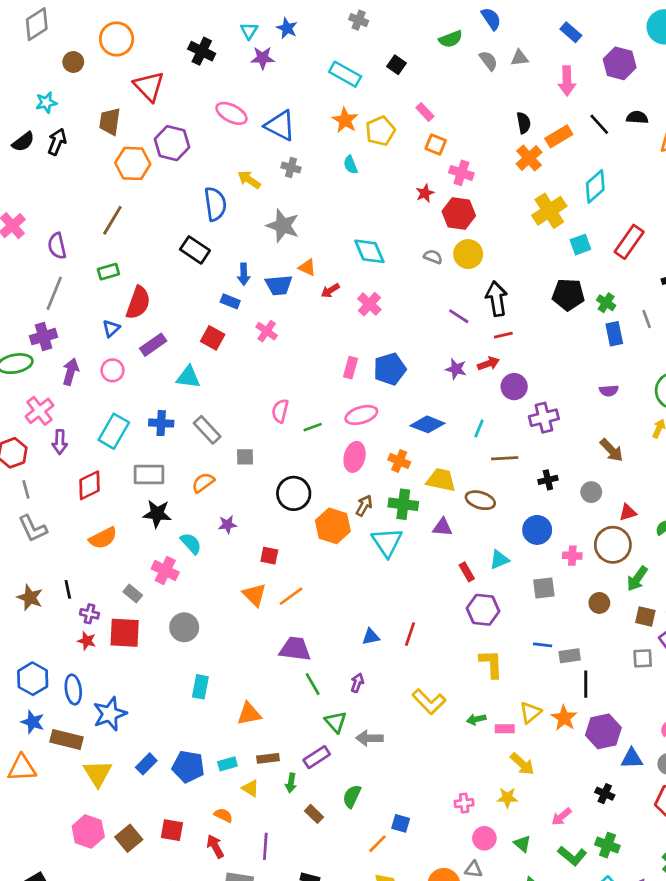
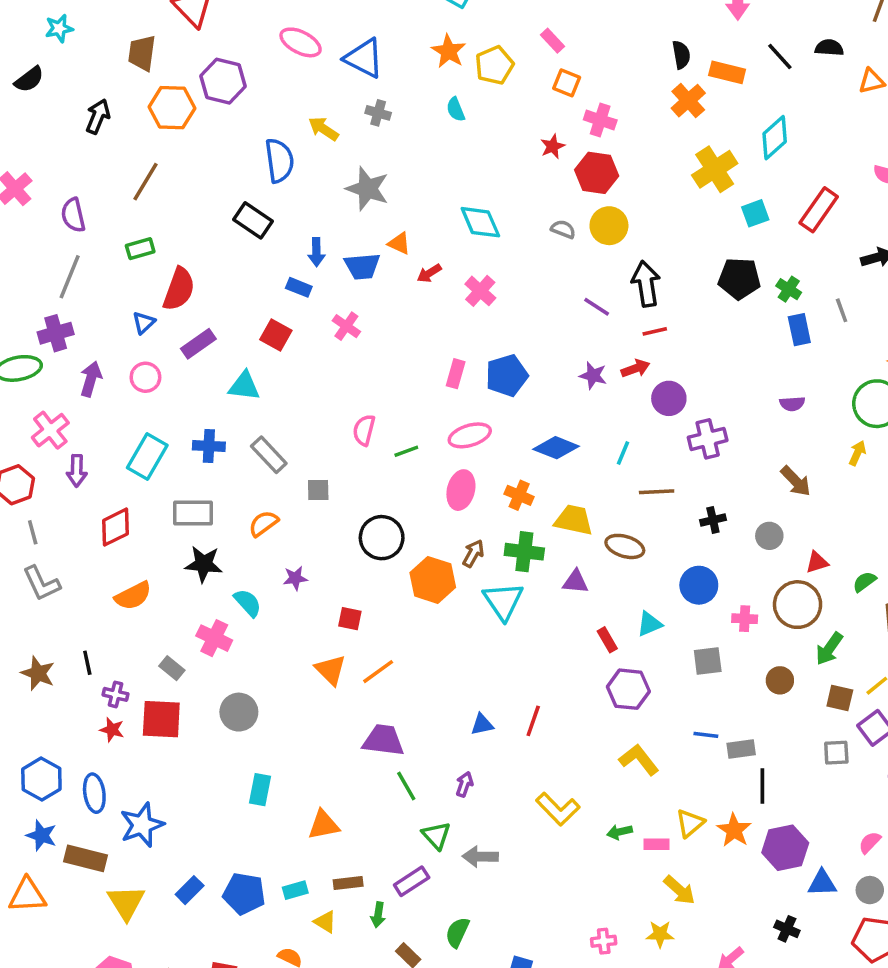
orange rectangle: (559, 136) -> (727, 72), turned 45
black arrow: (57, 142) -> (98, 116), moved
yellow L-shape: (491, 664) -> (639, 760), turned -36

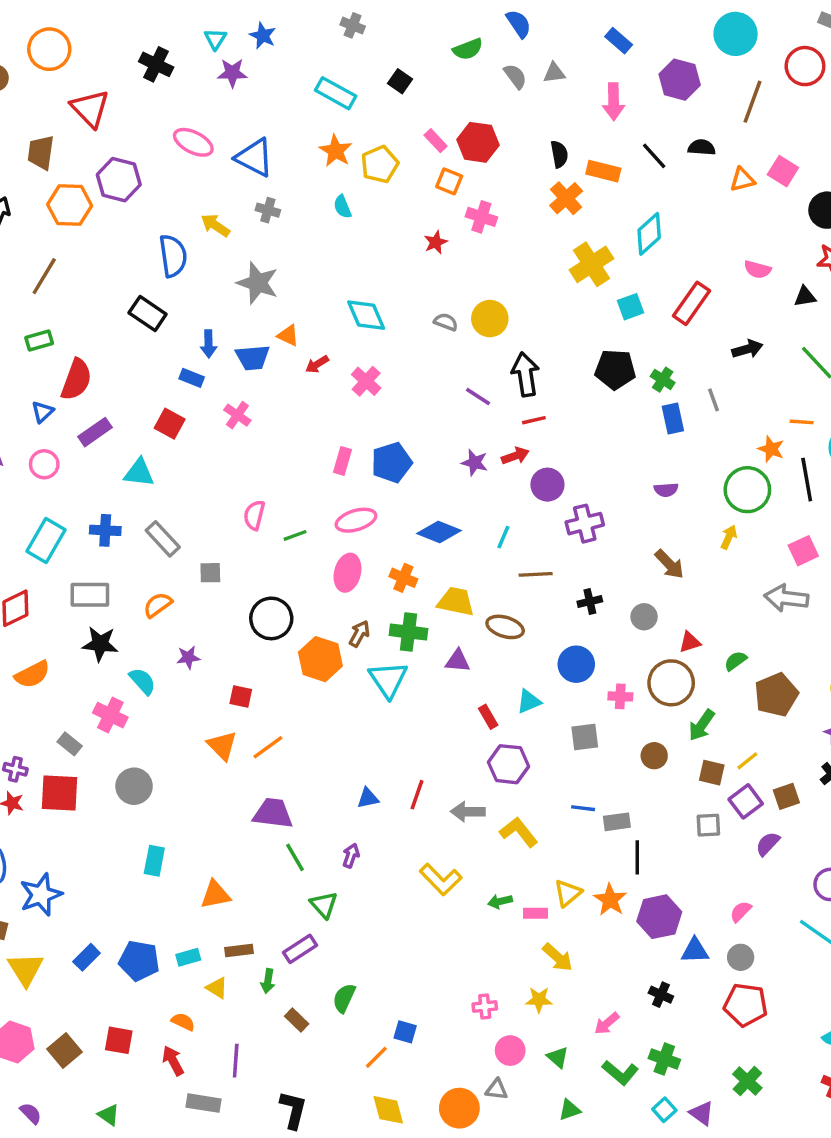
red hexagon: (597, 173) -> (478, 142), moved
gray arrow: (480, 857) -> (468, 812), moved

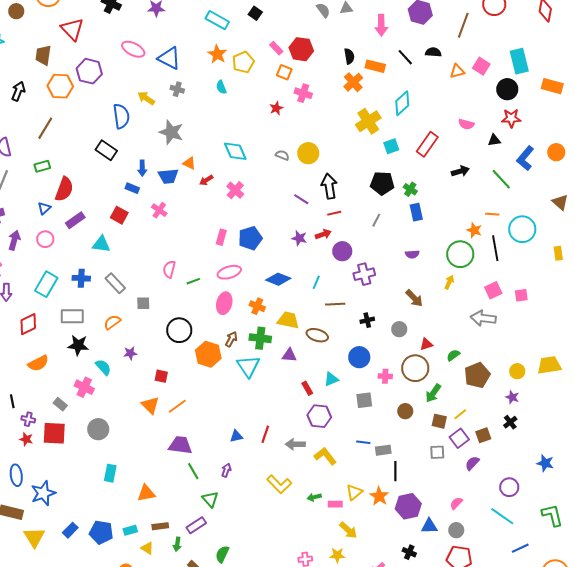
gray line: (713, 400) -> (376, 220), moved, turned 48

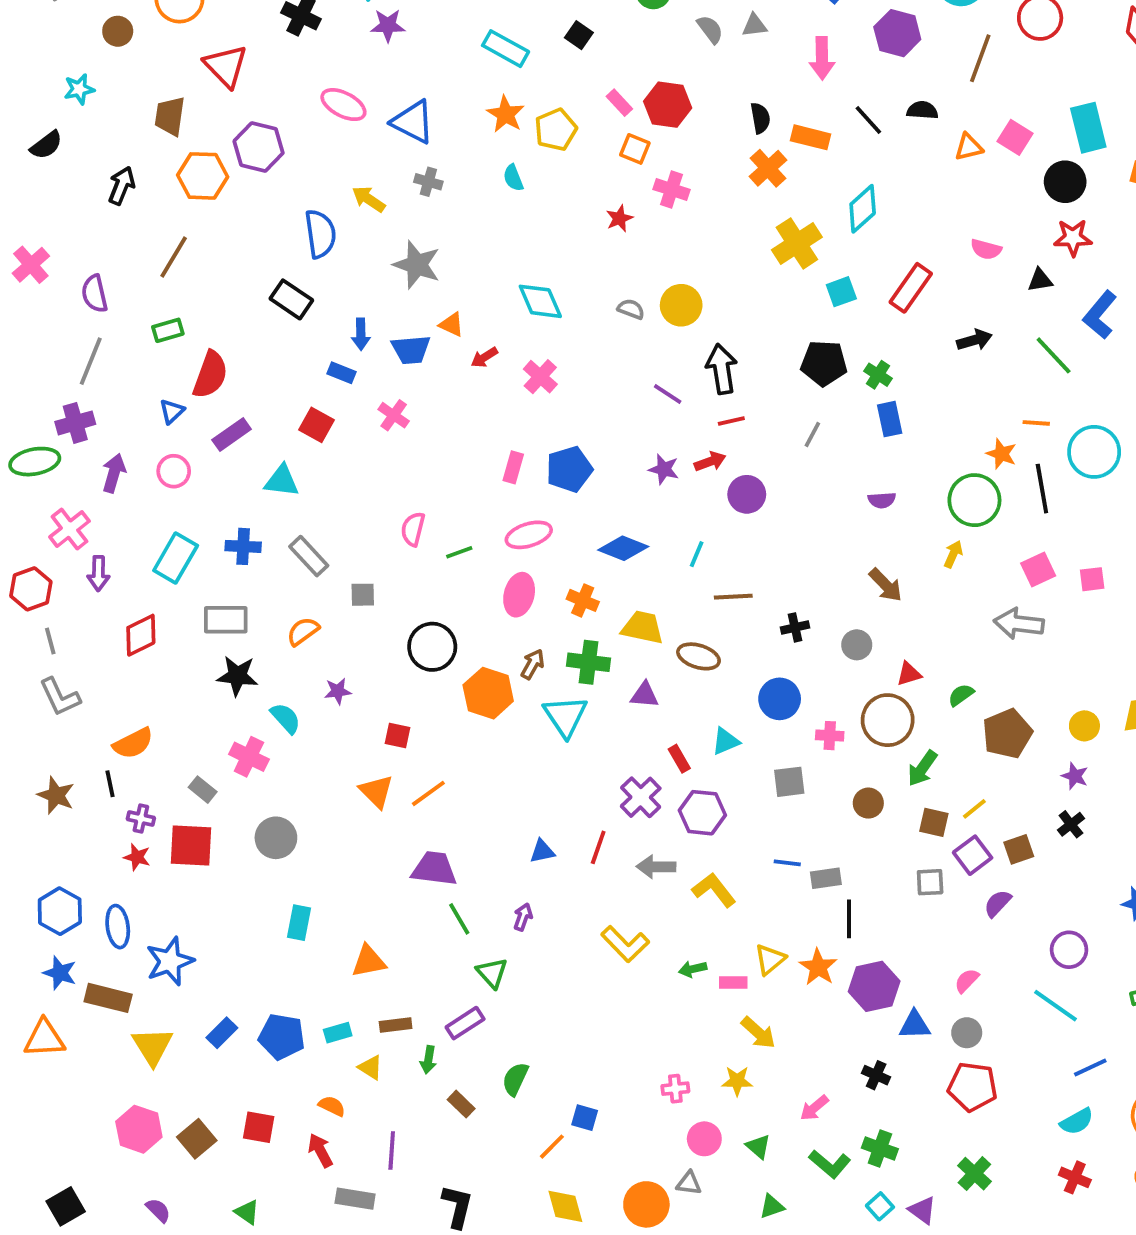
purple cross: (364, 274) -> (641, 797), moved, turned -30
orange semicircle: (38, 363) -> (133, 743), moved

